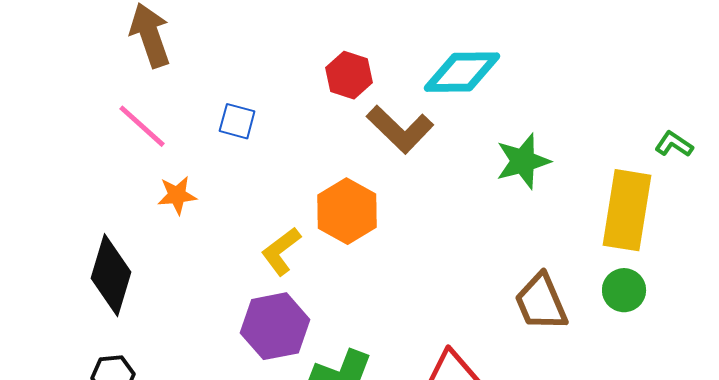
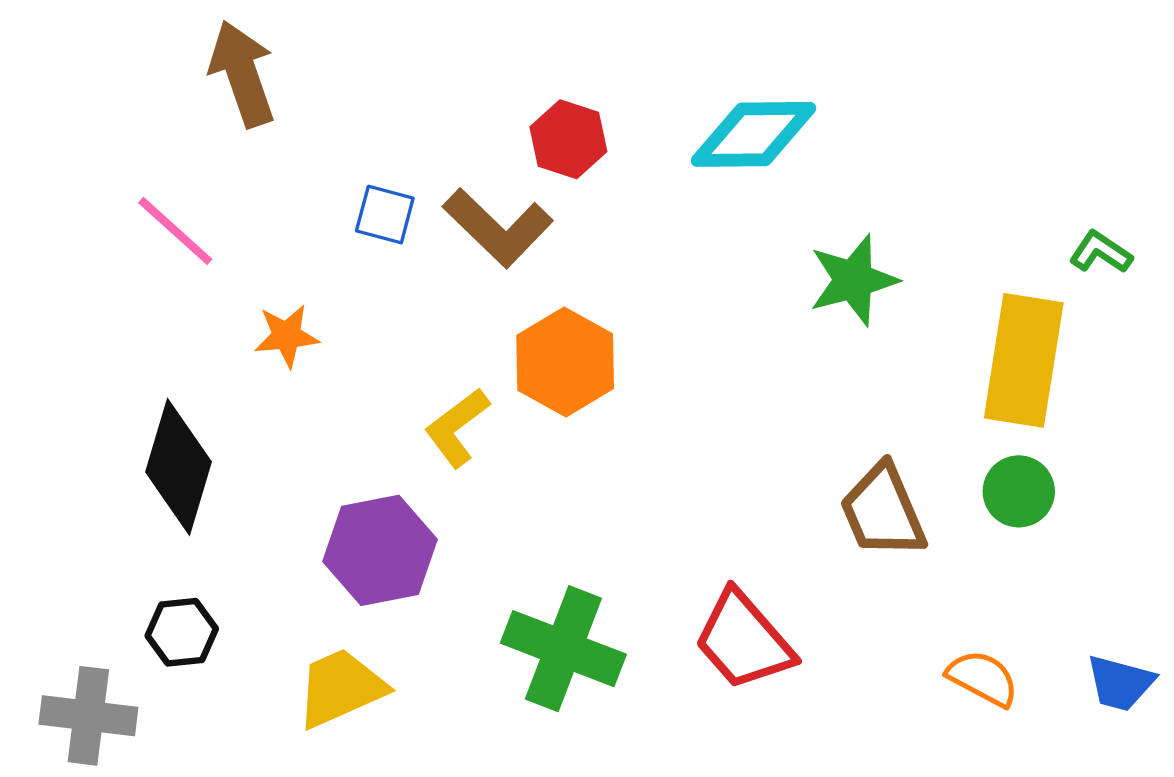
pink line: (142, 126) -> (175, 231), moved
brown L-shape: (400, 129) -> (498, 228), moved
purple hexagon: (275, 326) -> (380, 550), moved

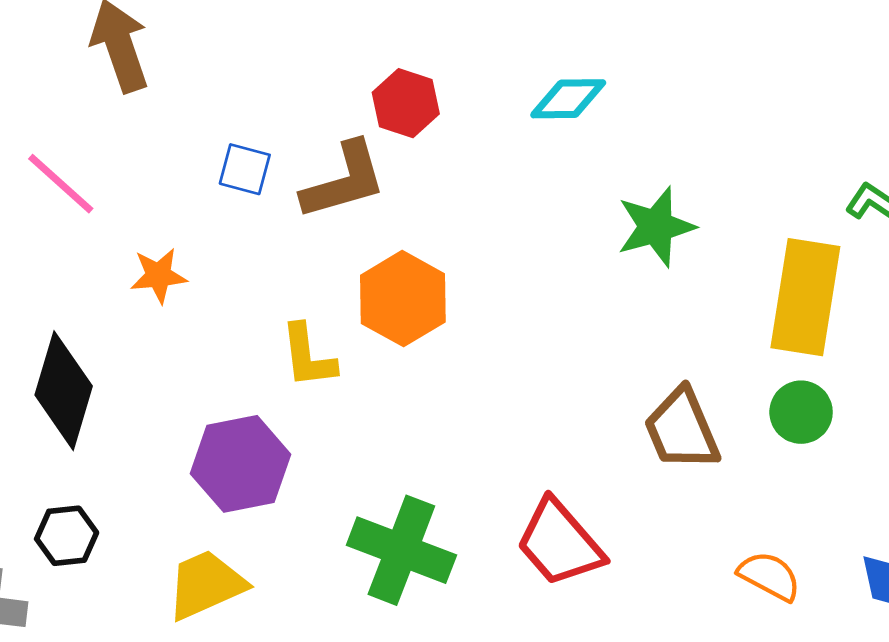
cyan diamond: (753, 134) -> (568, 99), size x0.7
brown L-shape: (498, 228) -> (344, 181), turned -60
yellow L-shape: (457, 428) -> (308, 356), turned -60

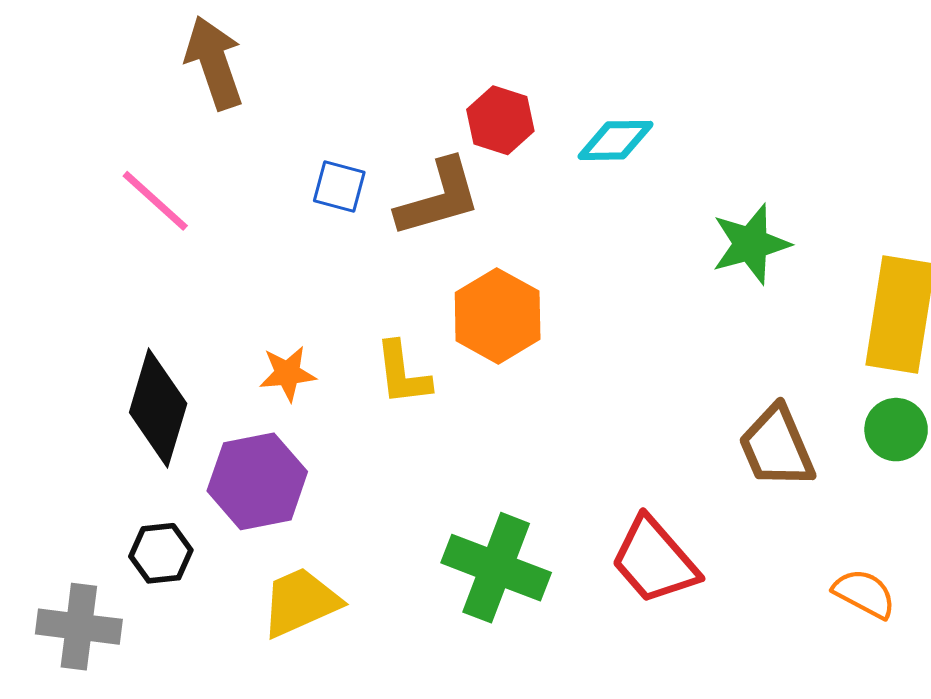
cyan diamond: (568, 99) -> (616, 140), moved
orange star: (159, 276) -> (288, 373), moved
purple hexagon: (240, 464) -> (257, 481), moved

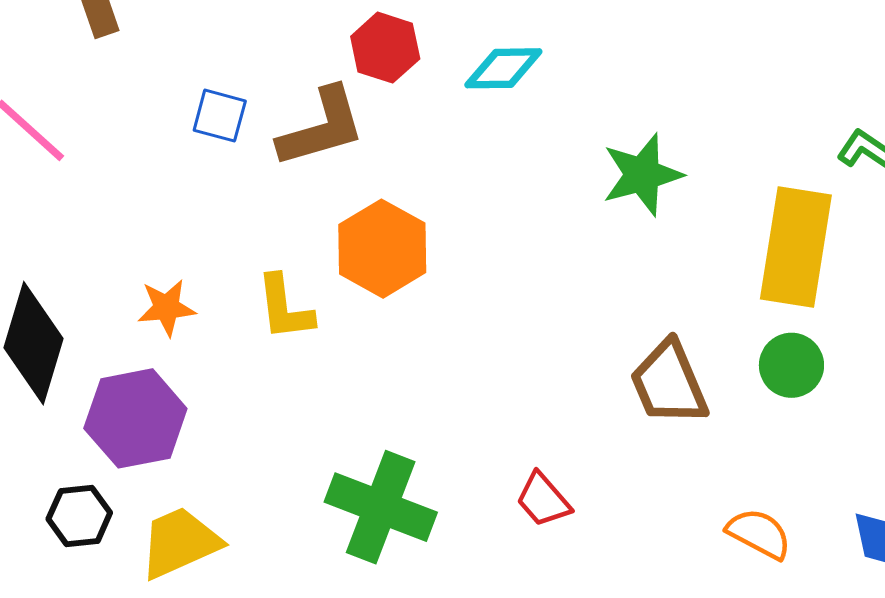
black hexagon: (161, 553) -> (79, 516), moved
red trapezoid: (654, 560) -> (543, 500), size x0.6

